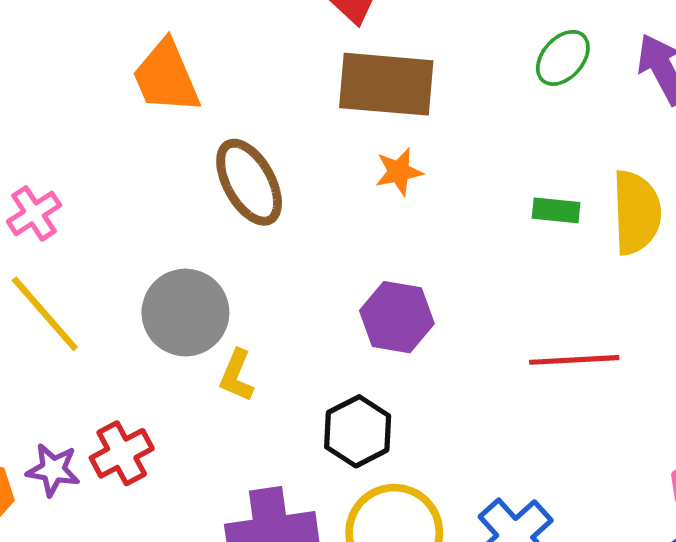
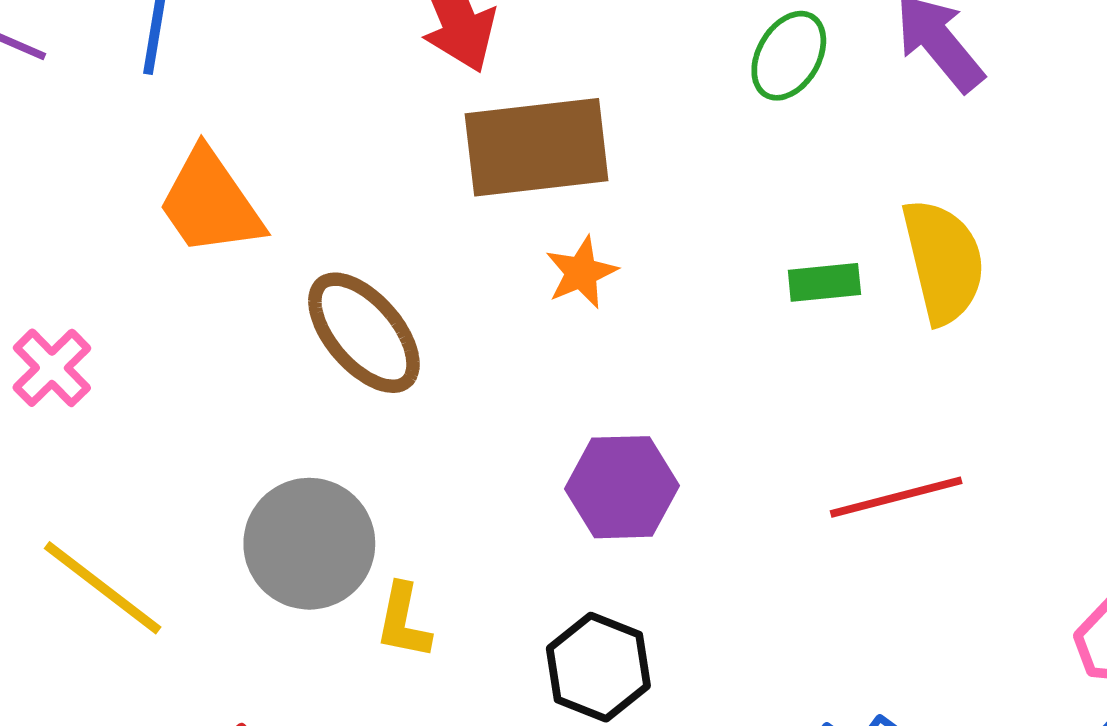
pink cross: (34, 213) -> (52, 368), moved

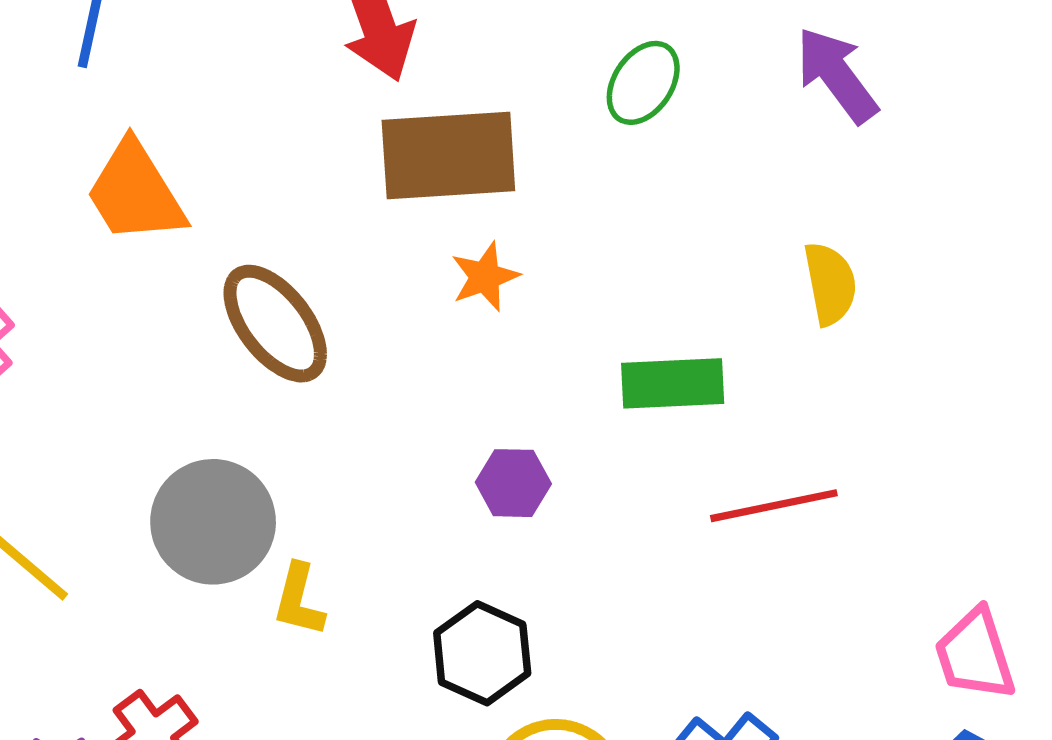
green ellipse: (789, 56) -> (643, 83), moved
yellow semicircle: (943, 261) -> (830, 284), size x0.7
green rectangle: (824, 282) -> (673, 383), moved, size x1.5
purple hexagon: (622, 487) -> (513, 483), size x0.7

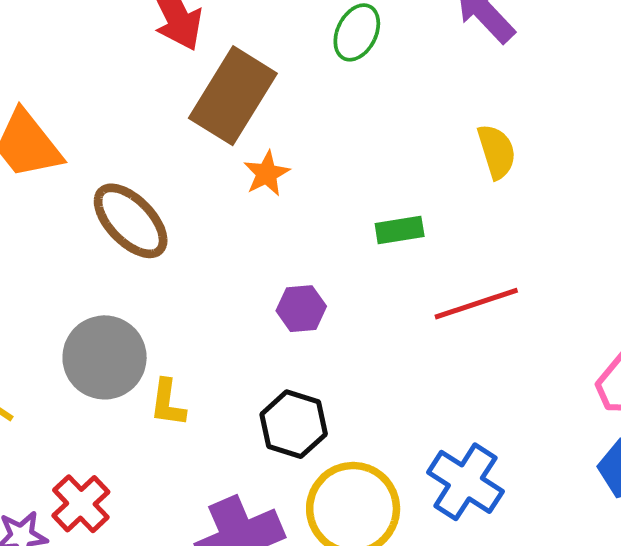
brown rectangle: (448, 155) -> (233, 96), turned -48
green rectangle: (673, 383) -> (400, 230), size x0.7

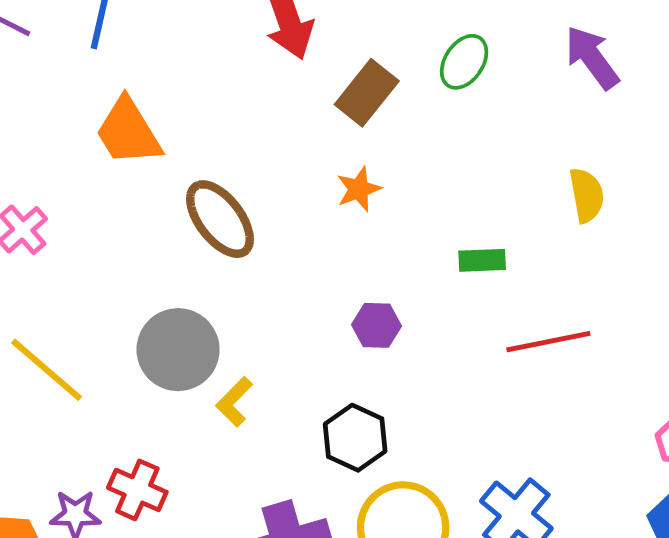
brown rectangle: (233, 96) -> (367, 93), moved, size x0.7
yellow L-shape: (168, 403) -> (234, 402), turned 30
red cross: (81, 504) -> (137, 490), turned -30

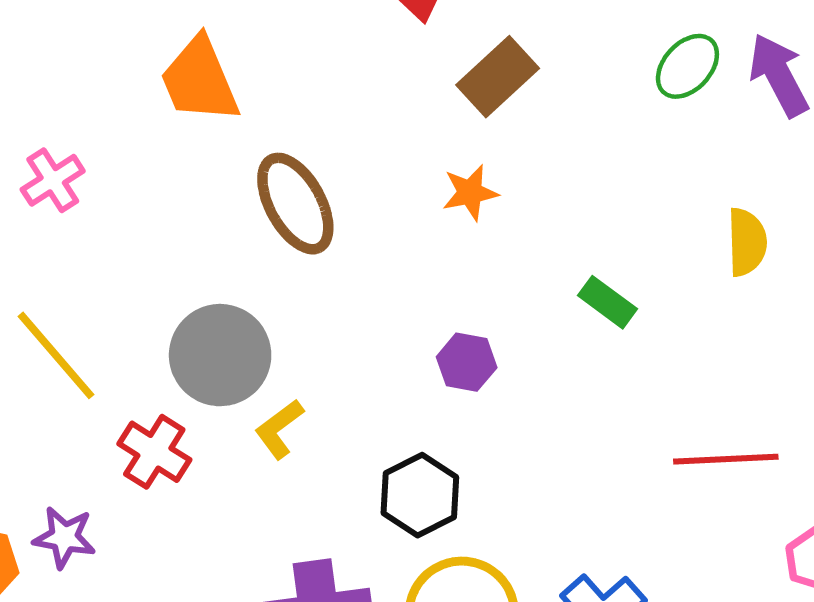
green ellipse: (464, 62) -> (687, 66), moved
green rectangle: (482, 260) -> (607, 302), turned 30
red line: (548, 342) -> (726, 459), moved
red cross: (137, 490) -> (154, 452), moved

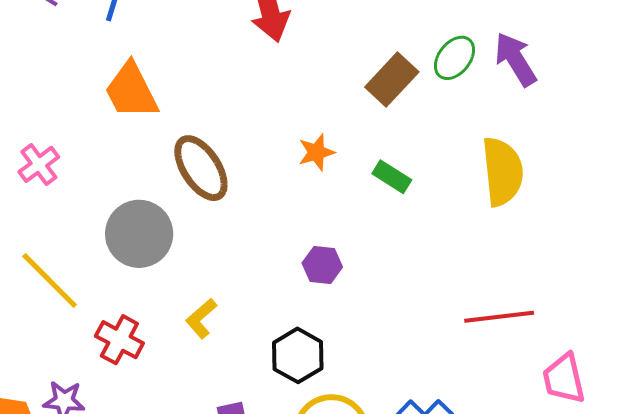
brown rectangle: (498, 77) -> (392, 79), moved
yellow semicircle: (747, 242) -> (502, 172), size x1.5
green rectangle: (607, 302) -> (392, 177), moved
gray circle: (220, 355) -> (139, 234), moved

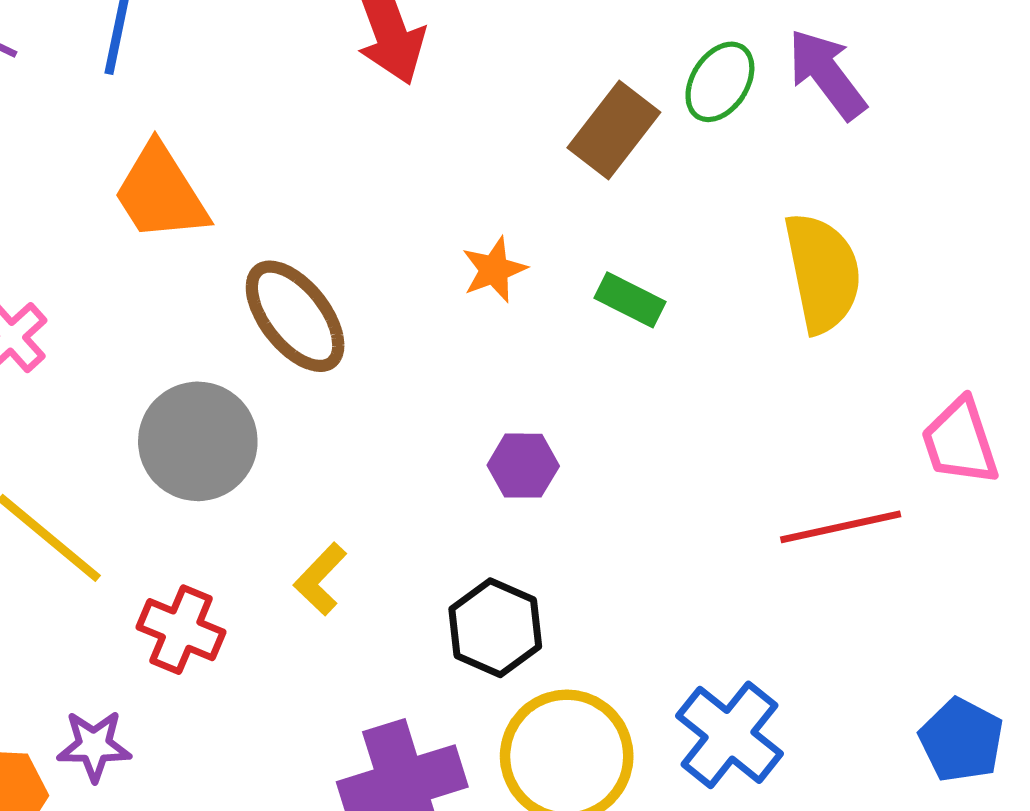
pink trapezoid: (564, 379) -> (960, 442), moved

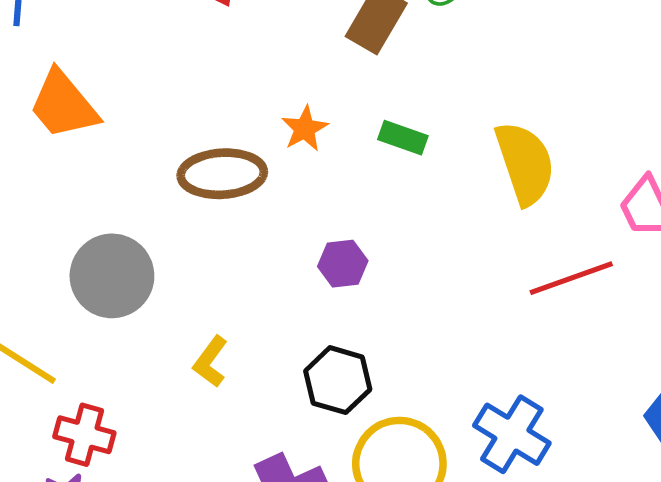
yellow semicircle: (823, 273) -> (525, 163), moved
brown ellipse: (295, 316) -> (222, 174), moved, turned -48
red cross: (181, 630) -> (84, 435), moved

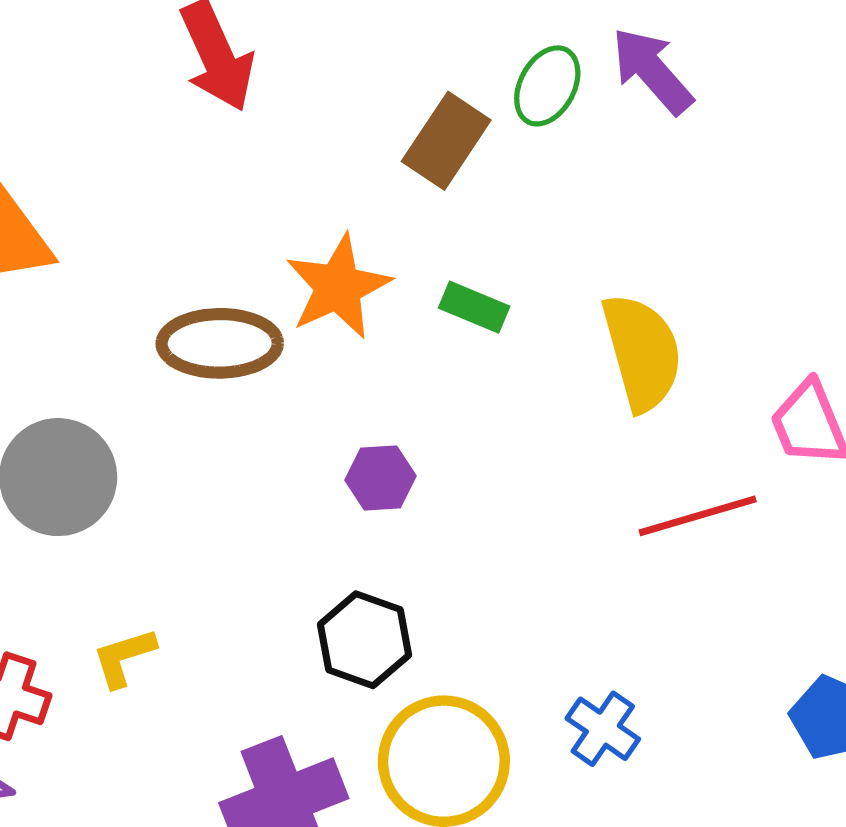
orange star: (305, 129) -> (338, 287), size x1.6
yellow L-shape: (210, 362) -> (124, 657), moved, turned 33
blue cross: (512, 434) -> (603, 729), size x0.7

